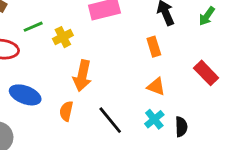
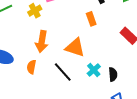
yellow cross: (63, 37) -> (35, 11), moved
orange triangle: (156, 87) -> (75, 47), moved, size x1.5

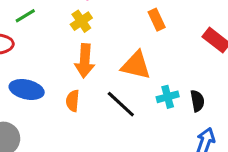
yellow cross: (35, 11) -> (81, 21), moved
cyan cross: (94, 70) -> (168, 97), turned 32

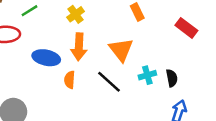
orange triangle: (136, 65) -> (121, 50), turned 40
blue ellipse: (27, 89) -> (46, 58), moved

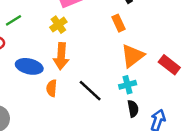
red rectangle: (186, 28) -> (169, 65), moved
orange triangle: (121, 50) -> (132, 56), moved, turned 30
black semicircle: (172, 78) -> (133, 109), moved

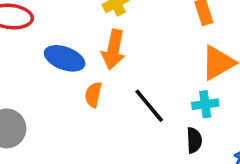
black semicircle: (133, 109) -> (194, 140), moved

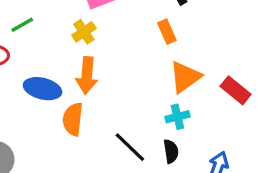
orange semicircle: (93, 95) -> (73, 119), size x1.4
black line: (149, 106) -> (130, 147), moved

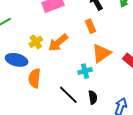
yellow cross: (84, 32) -> (36, 42), moved
orange arrow: (87, 76) -> (58, 43), moved, turned 45
cyan cross: (177, 117) -> (85, 71), moved

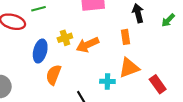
blue ellipse: (17, 60) -> (40, 51), turned 75

